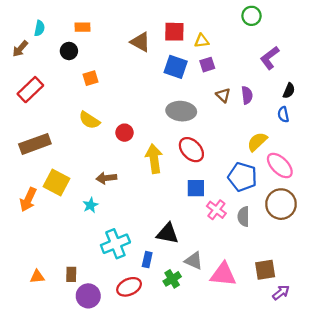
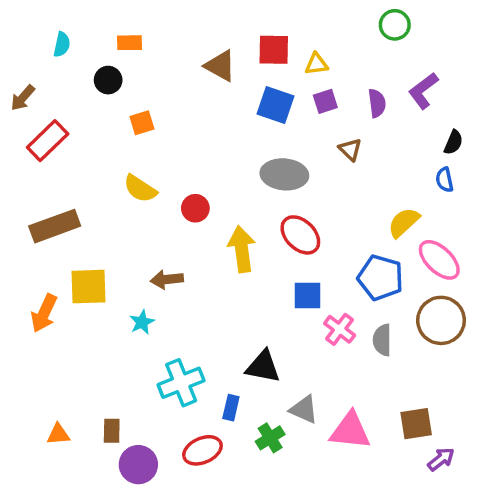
brown arrow: (20, 49) -> (23, 98), moved
purple semicircle: (247, 95) -> (377, 103), moved
yellow square: (56, 183) -> (89, 287), turned -30

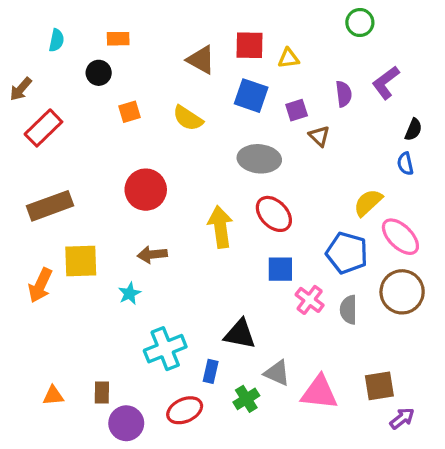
purple square: (325, 101) -> (297, 110), moved
yellow semicircle: (140, 189) -> (188, 118), moved
red circle: (195, 208) -> (146, 190), moved, size x1.6

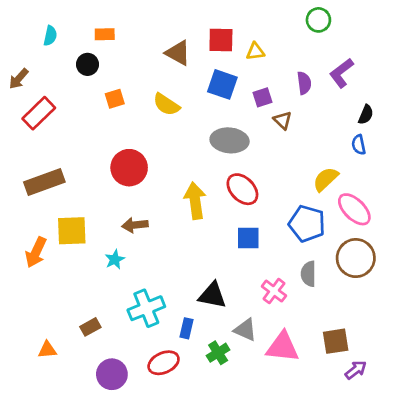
pink cross: (310, 300) -> (274, 291), moved
brown rectangle: (102, 392) -> (90, 327), moved, turned 60

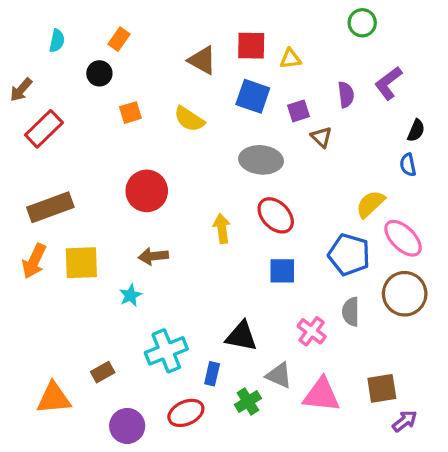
orange rectangle: (105, 34) -> (119, 39), turned -54
yellow arrow: (195, 201) -> (222, 228), size x0.7
orange arrow: (36, 252) -> (34, 261), moved
orange triangle: (47, 350) -> (54, 398), size x1.6

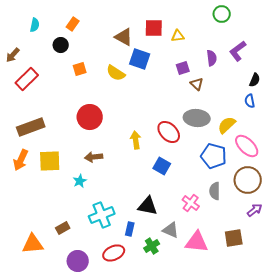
blue square: (253, 96) -> (140, 59), moved
gray ellipse: (261, 160) -> (197, 118), moved
blue square: (282, 271) -> (162, 166), moved, turned 30
purple arrow: (405, 421) -> (255, 210), moved

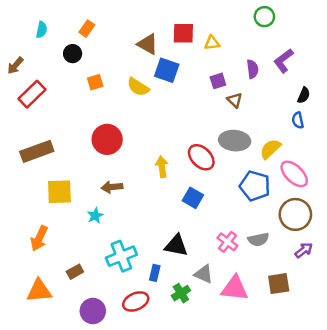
orange arrow: (21, 160) -> (39, 238), moved
gray semicircle: (215, 191) -> (258, 239), moved, turned -102

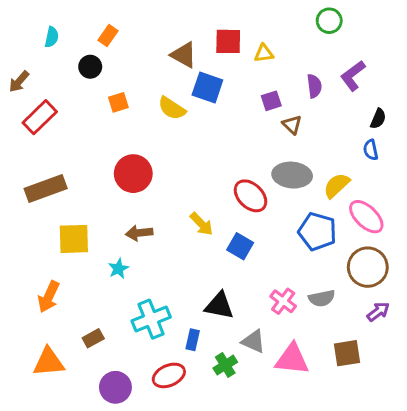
yellow arrow: (162, 167) -> (202, 224), moved, turned 144

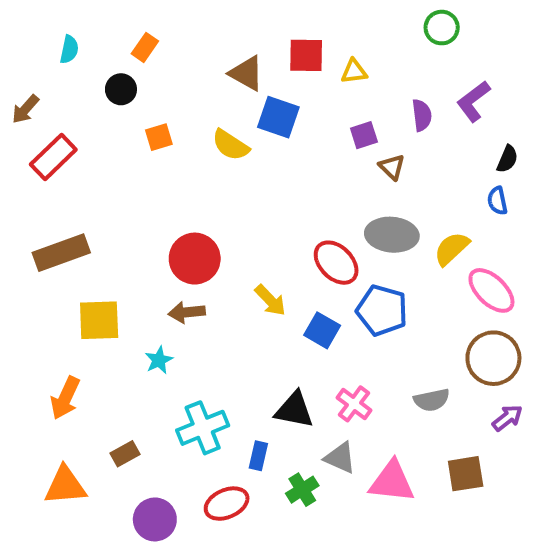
red circle: (133, 174) -> (195, 259), moved
blue pentagon: (317, 231) -> (382, 310), moved
pink cross: (283, 301) -> (354, 404), moved

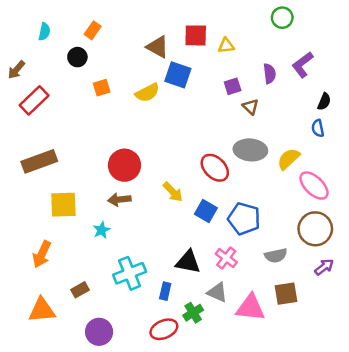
yellow semicircle: (231, 145) -> (147, 93), turned -60
blue pentagon: (382, 310) -> (244, 219), moved
brown square: (466, 474) -> (286, 294), moved
red ellipse: (227, 504) -> (164, 329), moved

